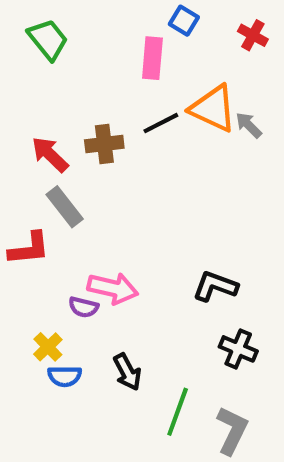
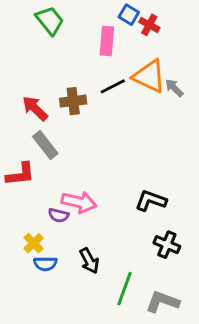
red cross: (253, 35) -> (149, 25), moved
green trapezoid: (48, 39) -> (50, 21), moved
gray L-shape: (232, 431) -> (162, 302), turned -96

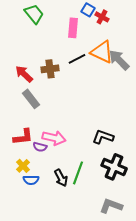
gray arrow: (174, 88) -> (119, 60), size x1.6
red L-shape: (20, 174) -> (23, 137), moved
black cross: (167, 245) -> (114, 167), size x1.4
green line: (124, 289) -> (78, 173), moved

